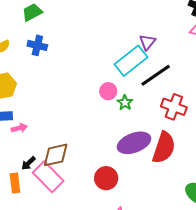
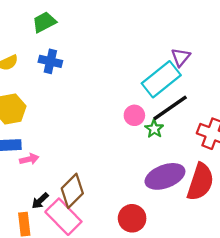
black line: (156, 75) -> (170, 108), moved
brown diamond: (56, 155) -> (72, 191), turned -32

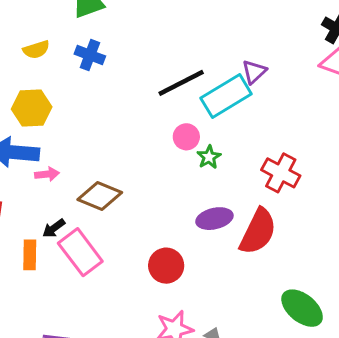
black line: (170, 108) -> (181, 83), moved
purple ellipse: (165, 176) -> (214, 219), size x0.7
brown diamond: (72, 191) -> (100, 196), moved, turned 60

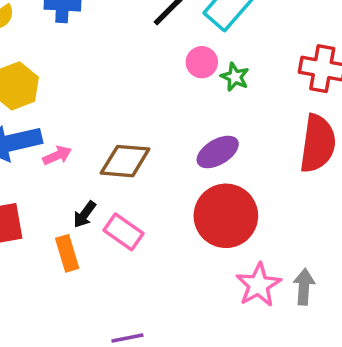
purple ellipse: (214, 219) -> (218, 152), moved
pink rectangle: (80, 252) -> (123, 232), size x0.7
red circle: (166, 266) -> (226, 216), size x1.5

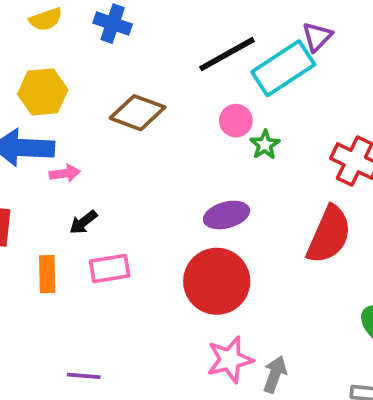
brown diamond: (125, 161) -> (138, 113), moved
black arrow: (85, 214) -> (83, 222), moved
pink rectangle: (123, 232) -> (110, 268), turned -60

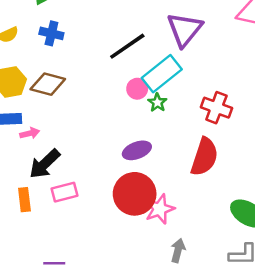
purple triangle: (317, 37) -> (185, 29), size x1.8
cyan rectangle: (283, 68) -> (162, 74), moved
brown diamond: (138, 113) -> (48, 84), moved
black arrow: (83, 222) -> (45, 164), size x1.8
pink star: (230, 360) -> (160, 209), moved

